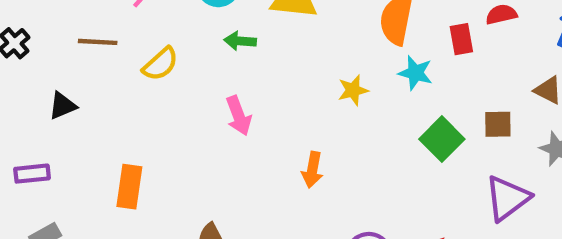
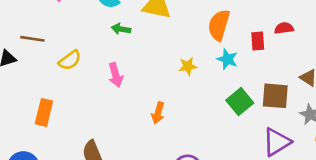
brown line: (98, 42) -> (32, 39), moved
yellow semicircle: (160, 64) -> (70, 60), moved
brown square: (498, 124) -> (275, 96), size x1.5

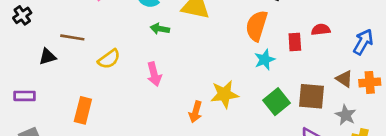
cyan star: (227, 59) -> (265, 60), turned 30
yellow star: (188, 66) -> (224, 94), moved, size x1.5

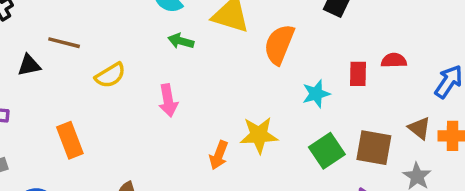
orange semicircle: (257, 26) -> (279, 44), moved
orange rectangle: (83, 110) -> (70, 140), turned -40

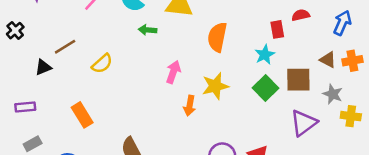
brown line: (64, 43) -> (65, 47), turned -35
orange semicircle: (279, 44) -> (217, 37), moved
cyan star: (316, 94) -> (265, 55), moved
pink arrow: (168, 100) -> (173, 72), moved, turned -140

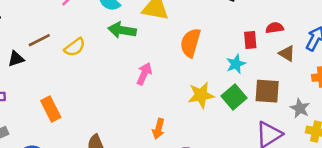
green arrow: (147, 30) -> (122, 30), size x1.5
brown triangle: (328, 60) -> (287, 53), moved
yellow semicircle: (102, 64) -> (75, 47), moved
yellow star: (215, 86) -> (201, 95), moved
orange arrow: (190, 106) -> (158, 129), moved

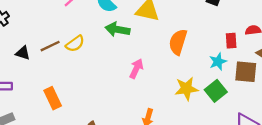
brown line: (39, 40) -> (50, 46), moved
black triangle: (16, 59) -> (23, 53), turned 35
brown square: (267, 91) -> (246, 72), moved

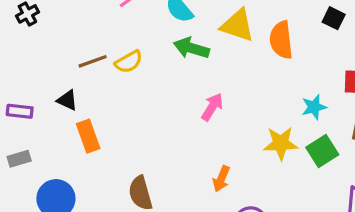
orange semicircle: (178, 42) -> (281, 40), moved, turned -30
black triangle: (23, 53) -> (67, 100), moved
cyan star: (218, 62) -> (314, 107), moved

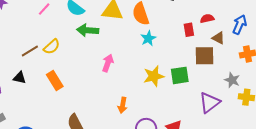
cyan star: (314, 107) -> (148, 38), moved
orange rectangle: (88, 136) -> (55, 81), moved
green square: (322, 151) -> (180, 75), turned 36

